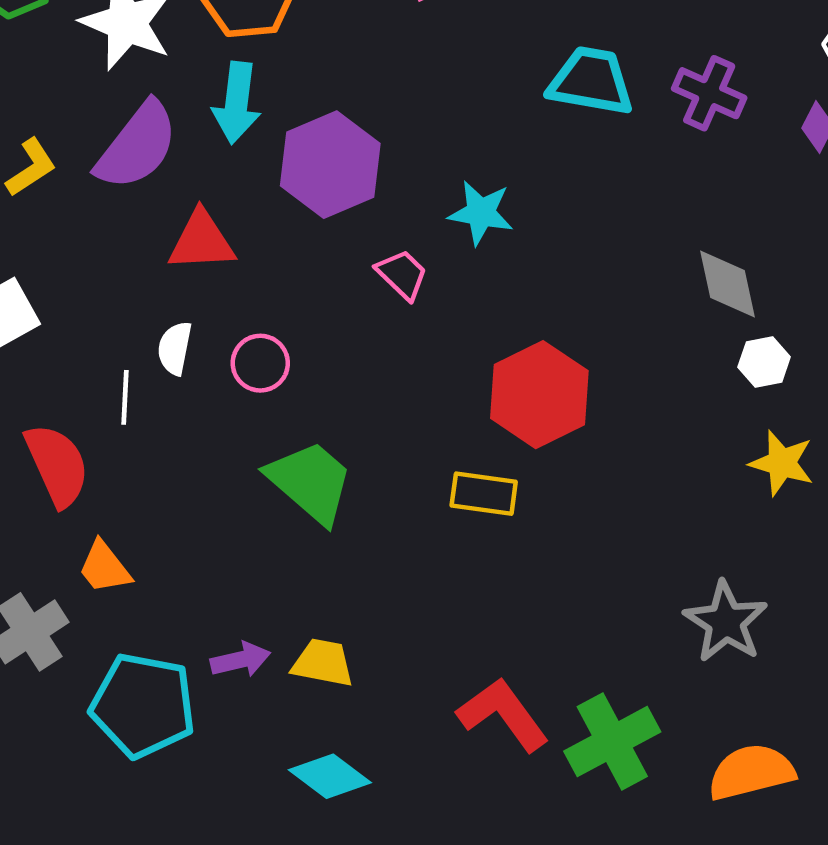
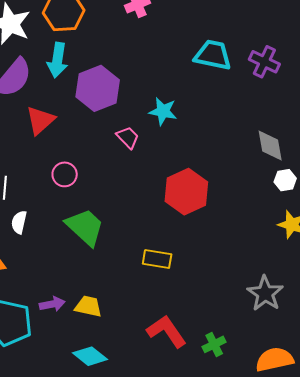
red triangle: (201, 241) -> (40, 120), turned -40
white semicircle: (175, 348) -> (19, 222), moved
yellow rectangle: (484, 494) -> (157, 259), moved
green cross: (612, 741) -> (214, 344), size x0.6

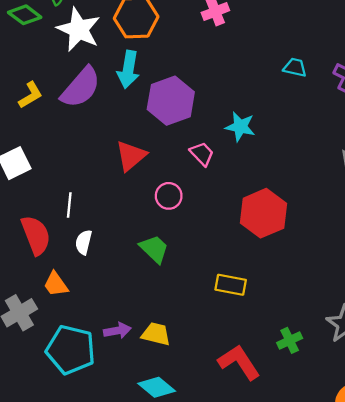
cyan trapezoid: (213, 55) -> (295, 68), size x0.6
red triangle: (40, 120) -> (131, 156), moved
pink circle: (65, 174) -> (169, 196), moved
green trapezoid: (85, 227) -> (154, 249), size x0.7
green cross: (214, 344) -> (290, 340), moved

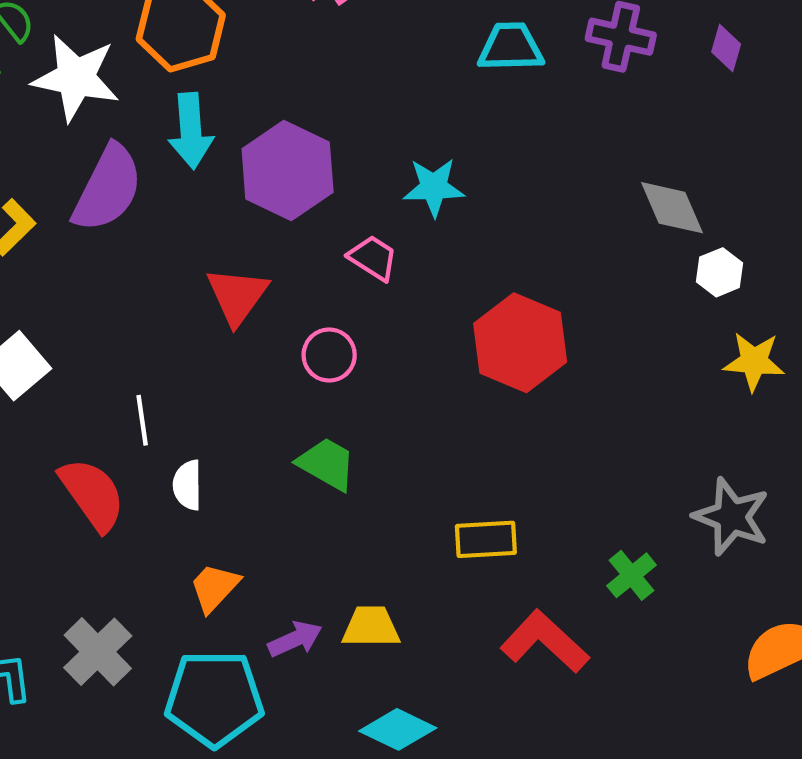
cyan trapezoid: (295, 68) -> (511, 47), size x1.4
orange trapezoid: (56, 284) -> (214, 588), moved, turned 92
yellow rectangle: (231, 285) -> (486, 539), moved

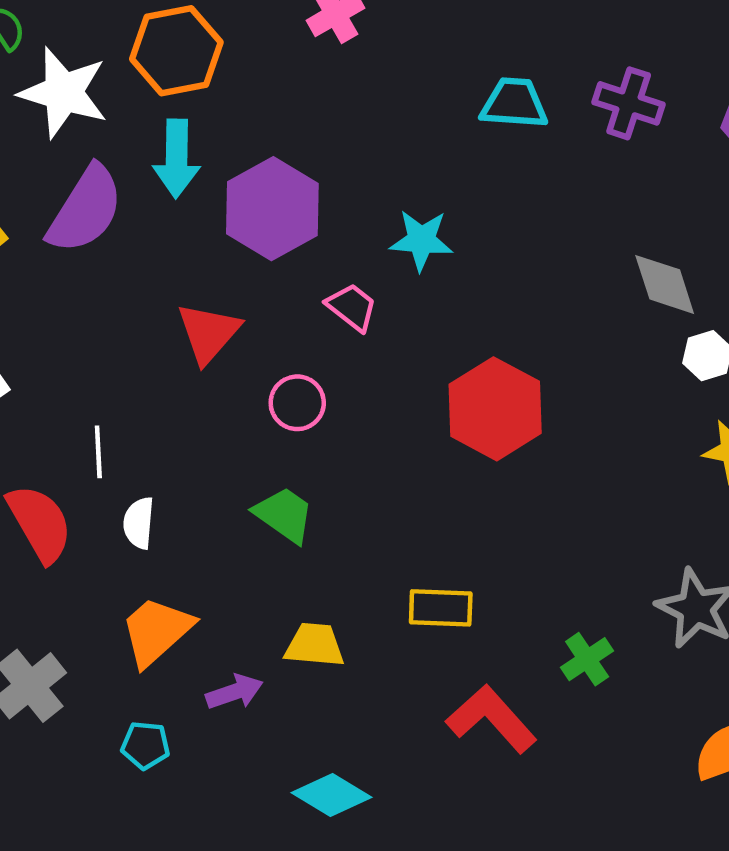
orange trapezoid: (214, 588) -> (156, 631), size x1.4
yellow trapezoid: (371, 627) -> (315, 645), moved
cyan pentagon: (214, 698) -> (145, 745), size x0.5

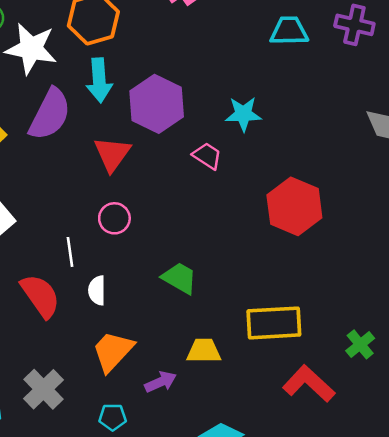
red triangle: (208, 333) -> (112, 154), moved
pink circle: (297, 403) -> (114, 218), moved
yellow rectangle: (441, 608) -> (274, 323), size x1.5

